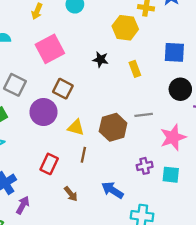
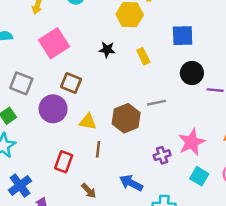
pink star: (173, 137) -> (192, 142), moved
cyan square: (171, 175) -> (199, 176), moved, turned 30

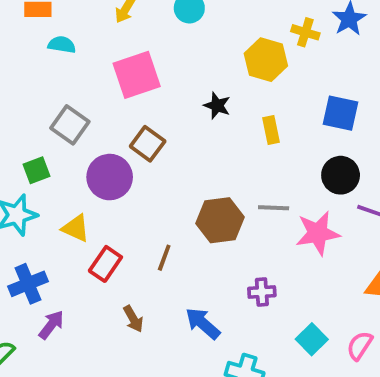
yellow triangle: (88, 122) -> (76, 228), moved
pink star: (192, 142) -> (318, 233), moved

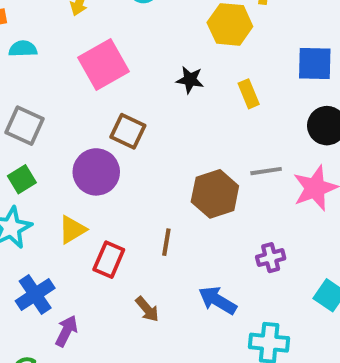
gray square: (70, 125) -> (25, 126), moved
yellow triangle: (76, 228) -> (72, 230), turned -44

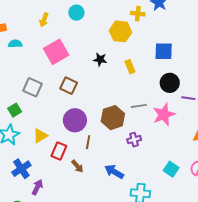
gray square: (25, 126) -> (33, 87), moved
purple circle: (96, 172) -> (75, 120), moved
purple cross: (271, 258) -> (134, 140), moved
brown arrow: (147, 309) -> (77, 166), moved

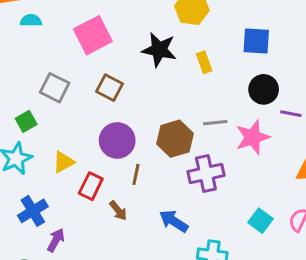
black star: (100, 60) -> (159, 50), size x1.6
purple cross: (134, 140) -> (206, 173), size x1.6

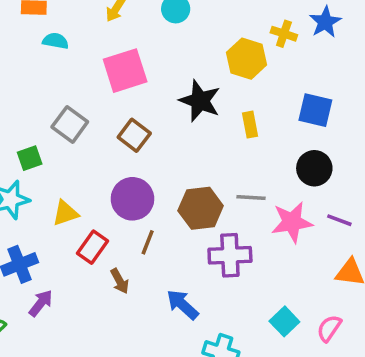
purple line: (291, 114) -> (339, 220), moved

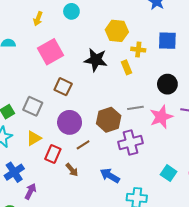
yellow cross: (284, 34) -> (138, 50), moved
blue square: (315, 110) -> (167, 41), moved
gray square: (70, 124) -> (33, 106), moved
brown line: (148, 242) -> (83, 145), turned 48

